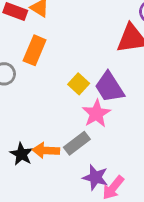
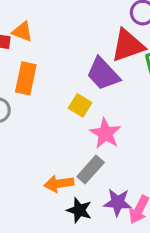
purple trapezoid: (109, 87) -> (103, 74), moved
black star: (21, 154) -> (79, 210), moved

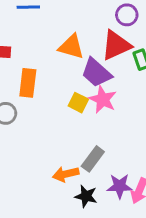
orange triangle: (22, 32) -> (71, 47), moved, size x1.4
pink star: (105, 133) -> (103, 99), moved

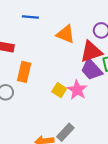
orange triangle: (71, 47) -> (66, 34), moved
purple trapezoid: (96, 73) -> (92, 70), moved

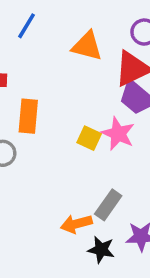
blue line: (30, 17) -> (26, 26), turned -56

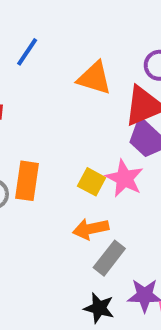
orange rectangle: (28, 116) -> (27, 181), moved
orange arrow: (76, 224) -> (91, 229), moved

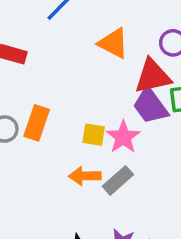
yellow square: (92, 182) -> (94, 135), turned -30
gray rectangle: (109, 258) -> (118, 180), moved

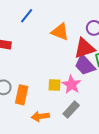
orange rectangle: (37, 123) -> (22, 95), moved
orange arrow: (85, 176) -> (40, 116), moved

